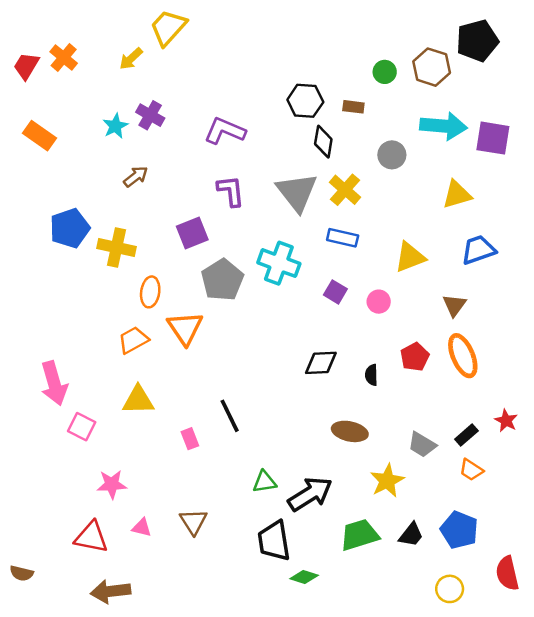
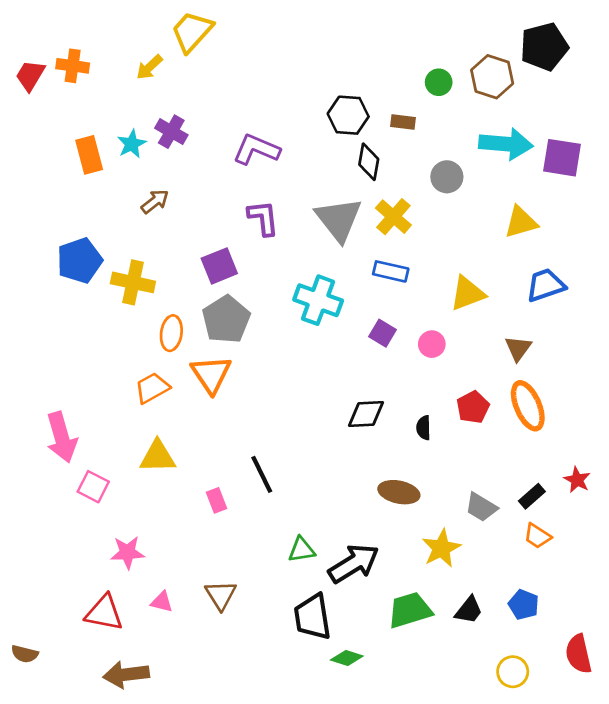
orange cross: (64, 57) -> (73, 66), turned -32
orange rectangle: (40, 136) -> (89, 155), moved, turned 40
gray pentagon: (222, 280) -> (226, 319), moved
blue pentagon: (459, 530) -> (524, 605), size x0.7

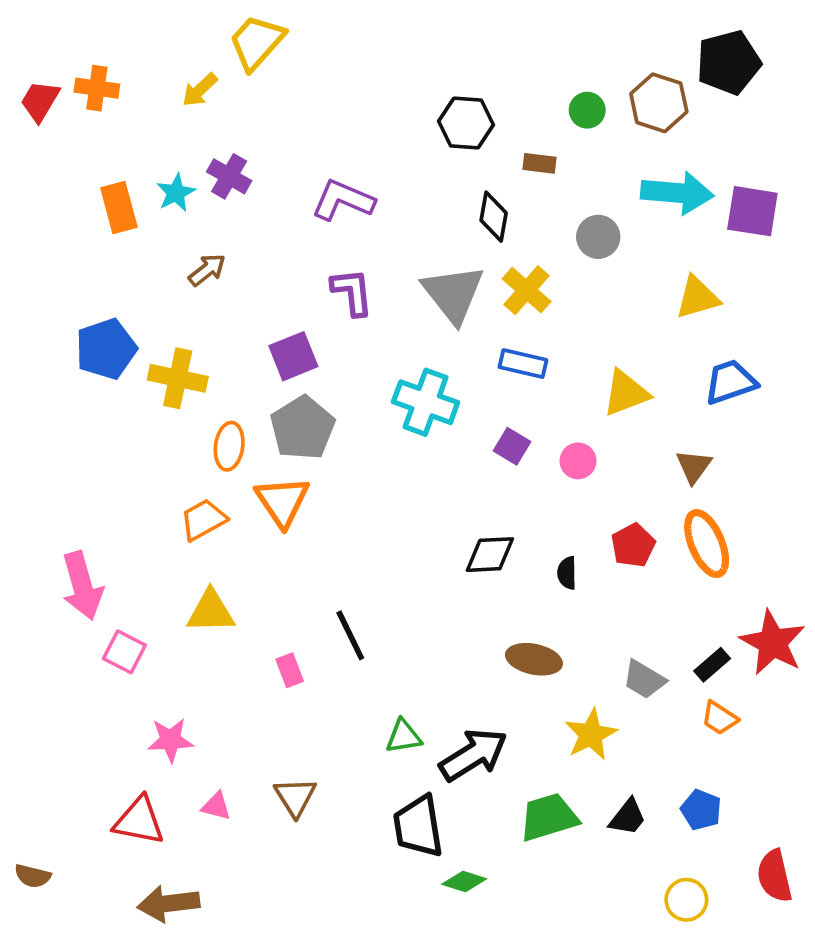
black hexagon: (348, 115) -> (466, 123), moved
red star: (577, 480) -> (773, 643), size x1.8

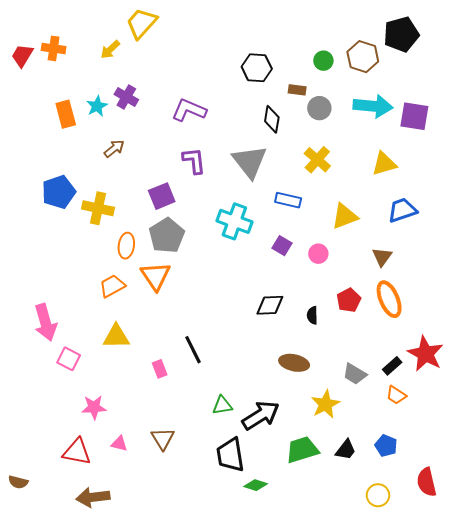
gray circle: (598, 237) -> (319, 108), moved
yellow cross: (527, 290) -> (317, 160), moved

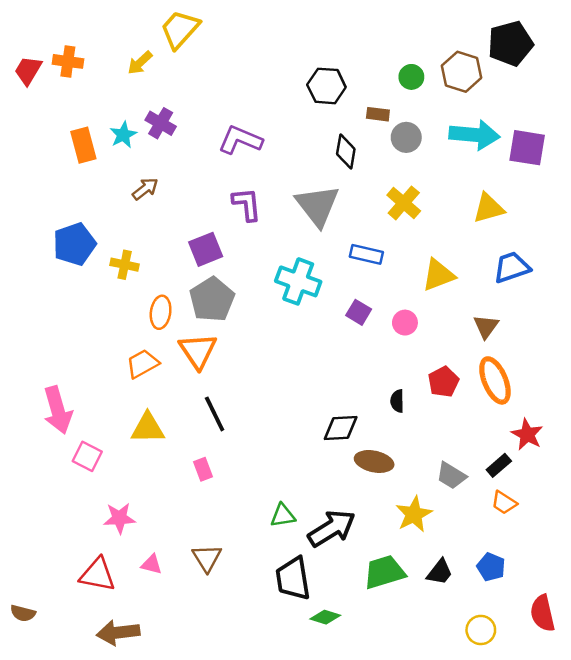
yellow cross: (98, 208) -> (125, 265), size x0.7
black diamond: (270, 305) -> (341, 428), moved
black line: (193, 350) -> (215, 414), moved
red star: (425, 354) -> (527, 434), moved, size x0.7

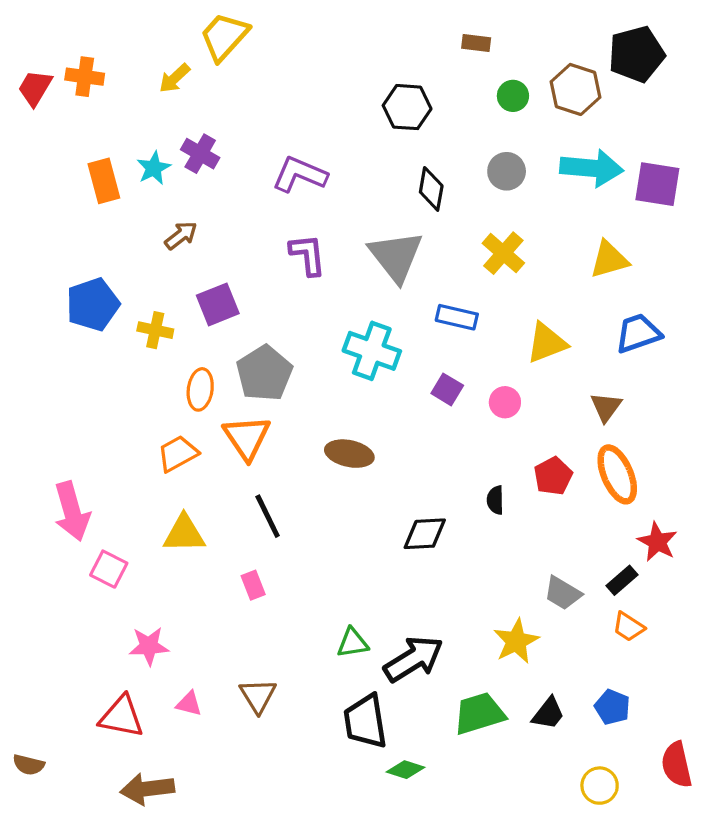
brown rectangle: (378, 114) -> (476, 43), moved
purple square: (206, 249) -> (218, 304), moved
brown ellipse: (374, 461) -> (349, 454), moved

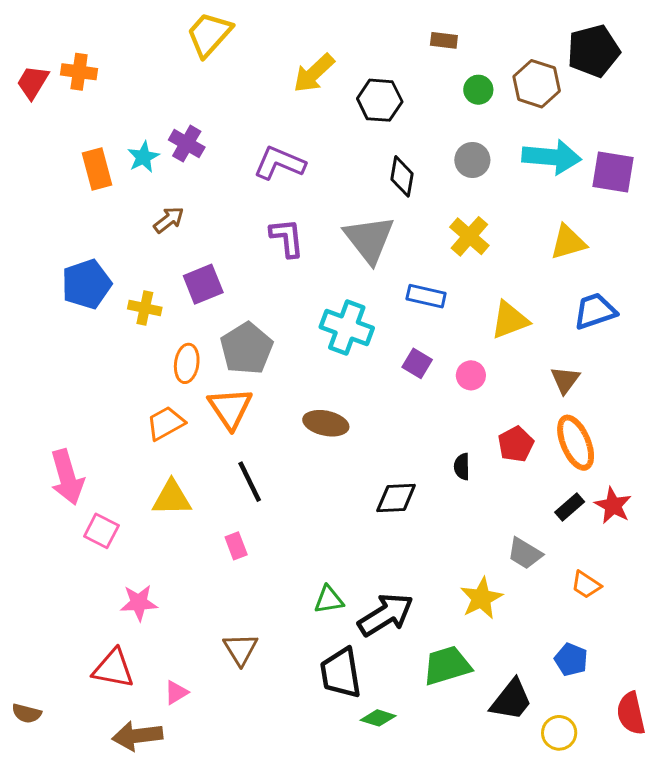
yellow arrow: (175, 78) -> (314, 73), moved, size x1.4
black rectangle: (622, 580) -> (570, 507), moved
pink triangle: (189, 704) -> (176, 692), moved, turned -45
black trapezoid: (548, 713) -> (511, 700), moved, size x1.4

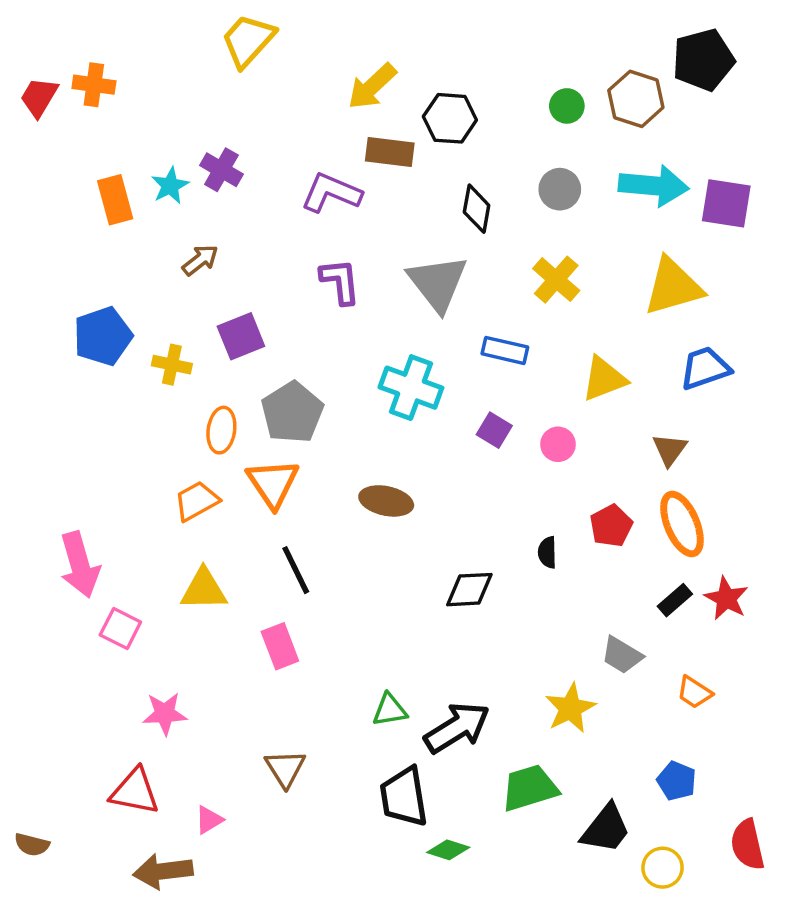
brown rectangle: (444, 40) -> (390, 152), moved, size x1.5
yellow triangle: (568, 242) -> (673, 287), size x1.4
pink rectangle: (236, 546) -> (280, 646), size x1.4

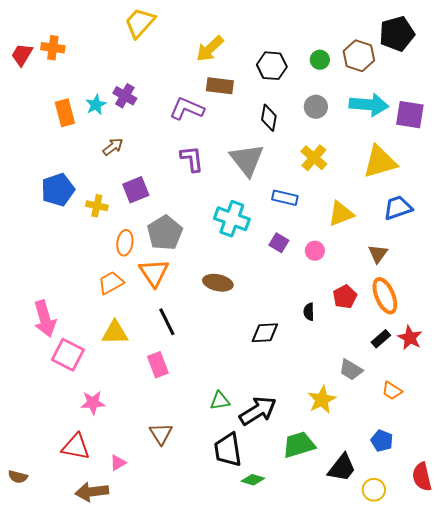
black hexagon: (450, 118) -> (272, 66), moved
pink square: (120, 629) -> (68, 355), size x1.4

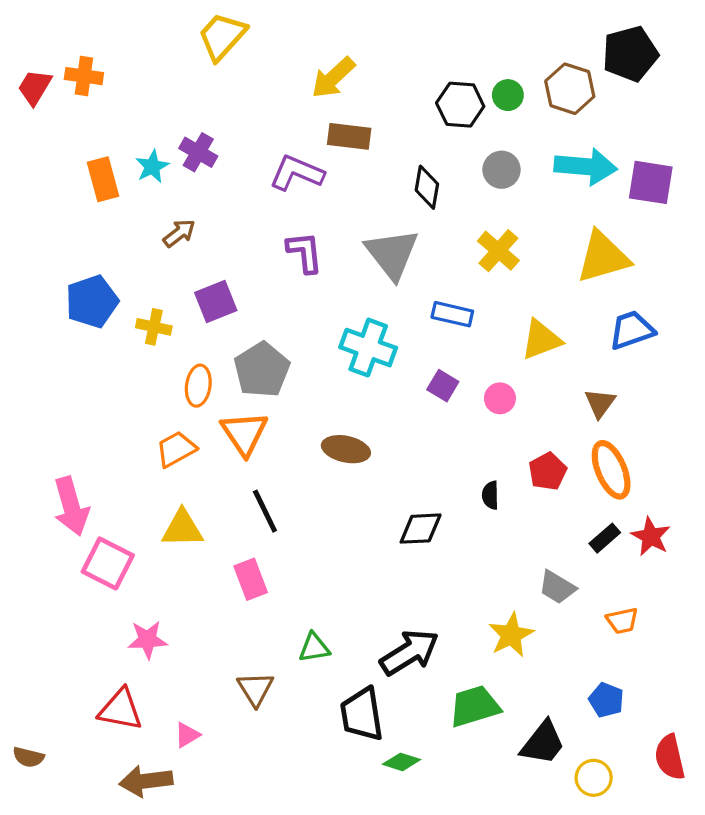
black hexagon: (272, 66) -> (460, 105), moved
orange trapezoid: (392, 391) -> (622, 621), turned -45
green triangle: (220, 401) -> (314, 648), moved

